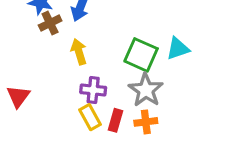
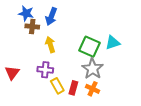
brown cross: (50, 23) -> (32, 26), turned 32
purple cross: (93, 90) -> (45, 70), moved
orange cross: (146, 122) -> (93, 89), turned 32

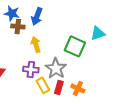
cyan triangle: (113, 43) -> (98, 33), moved
gray star: (93, 69) -> (56, 68), moved

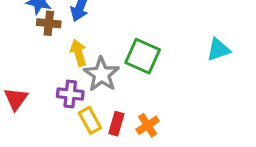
cyan triangle: (98, 33) -> (218, 50), moved
gray star: (56, 68) -> (101, 74), moved
orange cross: (78, 88) -> (148, 125), turned 32

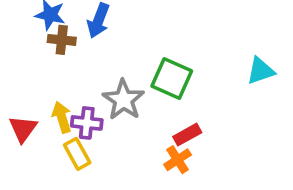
yellow arrow: (78, 53) -> (62, 117), moved
yellow rectangle: (90, 120) -> (77, 154), moved
red rectangle: (116, 124) -> (187, 135), moved, turned 45

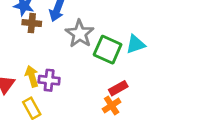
cyan triangle: (261, 71) -> (136, 44), moved
gray star: (123, 100) -> (80, 34), moved
yellow rectangle: (77, 154) -> (32, 108), moved

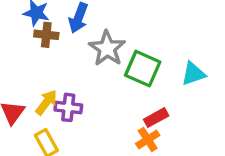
cyan triangle: (136, 44) -> (193, 74), moved
yellow arrow: (32, 76) -> (46, 102), turned 54

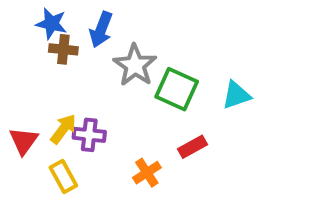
orange cross: (148, 140) -> (147, 173), moved

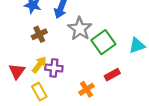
brown cross: (63, 49) -> (39, 34), moved, turned -32
green square: (177, 89) -> (103, 42), turned 30

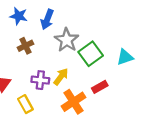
yellow arrow: (39, 65) -> (61, 77), moved
orange cross: (86, 89) -> (73, 102), size x1.5

